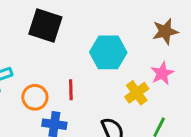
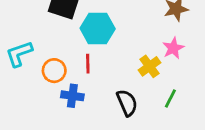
cyan hexagon: (108, 52) -> (98, 29), moved

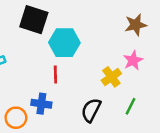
orange circle: (54, 71) -> (16, 118), moved
black semicircle: (127, 103) -> (91, 110), turned -130

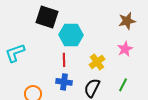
yellow cross: (111, 77) -> (97, 62), moved
blue cross: (41, 104) -> (64, 82), moved

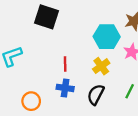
cyan hexagon: (71, 35) -> (107, 37), moved

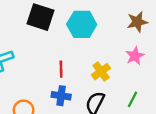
cyan hexagon: (107, 37) -> (82, 24), moved

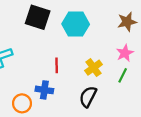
blue cross: (61, 96) -> (44, 90), moved
green line: (133, 99) -> (123, 75), moved

